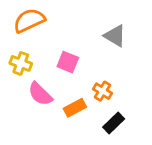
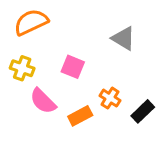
black rectangle: (114, 123) -> (143, 111), moved

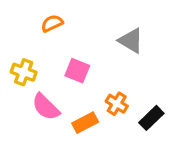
orange semicircle: (31, 22) -> (52, 23), moved, size x0.6

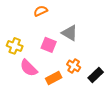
orange semicircle: (52, 23) -> (41, 11), moved
gray triangle: (131, 41) -> (70, 33), moved

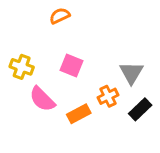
gray triangle: (70, 33) -> (131, 73), moved, turned 30
orange cross: (74, 66) -> (108, 96), turned 32

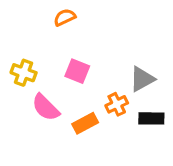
gray triangle: (131, 73) -> (142, 79), turned 30
black rectangle: (140, 109) -> (151, 118), turned 45

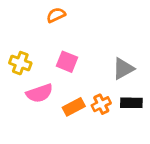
orange cross: (117, 104) -> (101, 104), moved
pink semicircle: (46, 107) -> (40, 93), turned -64

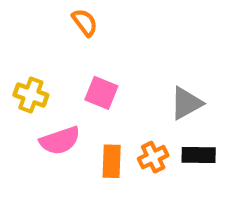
orange semicircle: (56, 15) -> (85, 22), turned 78
orange rectangle: (74, 107) -> (112, 161), turned -60

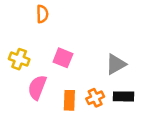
orange semicircle: (85, 22) -> (42, 14), moved, turned 36
pink semicircle: (60, 141) -> (37, 87), turned 130

